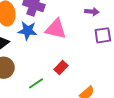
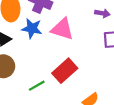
red rectangle: (61, 67) -> (65, 71), size x1.6

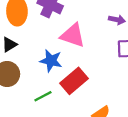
blue star: (32, 28) -> (51, 61), moved

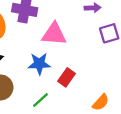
red rectangle: (74, 81) -> (67, 77), size x0.7

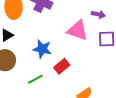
pink triangle: (54, 34) -> (78, 30), moved

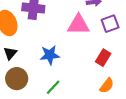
red rectangle: (62, 66) -> (103, 58), moved

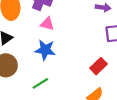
pink triangle: (78, 25) -> (47, 24), moved, size x0.6

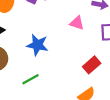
pink triangle: (47, 24) -> (77, 23), moved

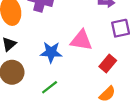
pink triangle: (77, 23) -> (81, 40), moved, size x1.5

